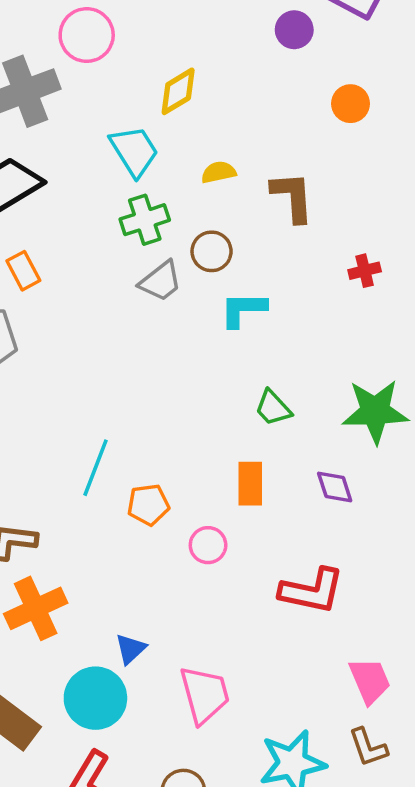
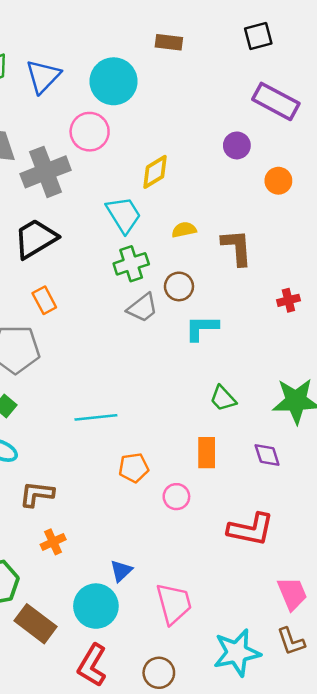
purple circle: (294, 30) -> (237, 145), moved
cyan line: (95, 468) -> (96, 417), moved, turned 63
orange cross: (36, 608) -> (53, 542), size x0.6

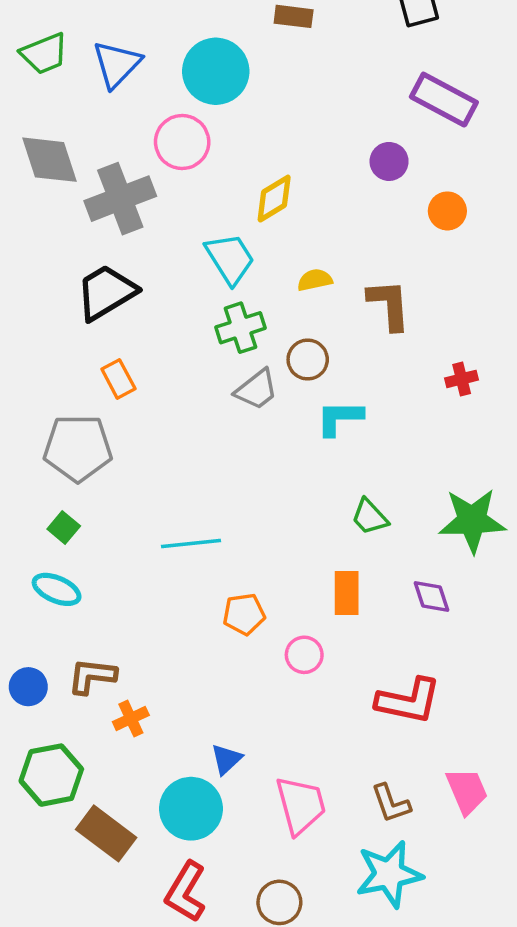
brown L-shape: (37, 494) -> (92, 676), moved
brown L-shape: (291, 641) -> (391, 803), moved

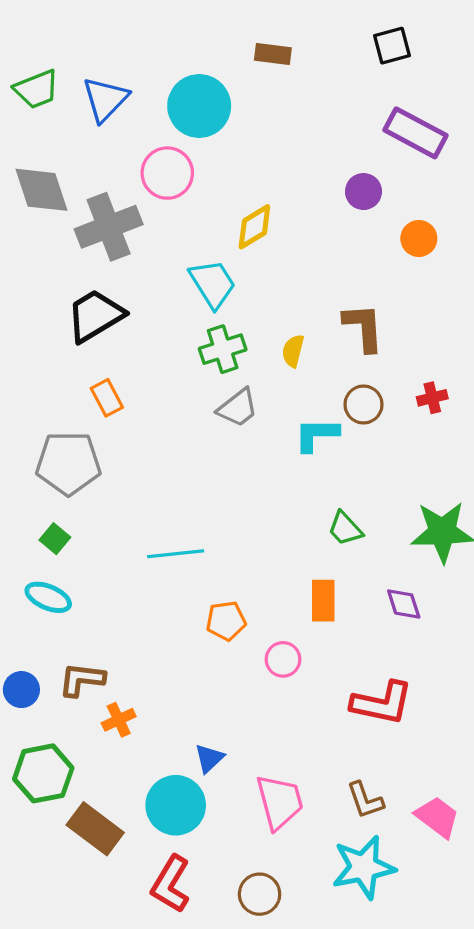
yellow semicircle: (315, 280) -> (293, 351), moved, turned -64
brown circle: (308, 360) -> (363, 404), moved
pink trapezoid: (467, 791) -> (437, 817), moved, turned -30

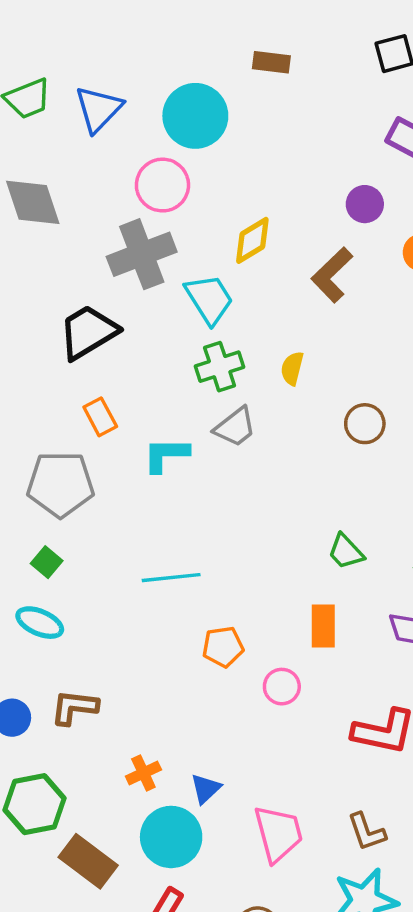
gray cross: (109, 227) -> (142, 254), moved
brown L-shape: (363, 327) -> (332, 275), moved, turned -130
cyan L-shape: (317, 435) -> (166, 455), moved
orange cross: (119, 720) -> (143, 773), moved

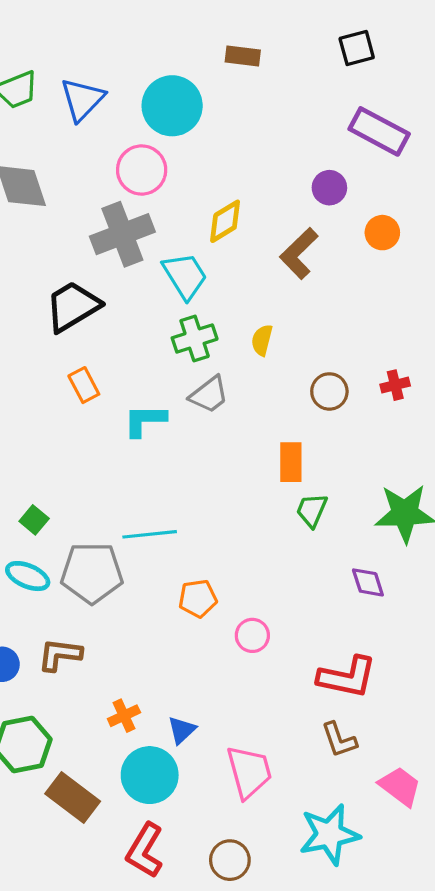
gray pentagon: (60, 484) -> (92, 573), moved
green trapezoid: (346, 552) -> (312, 510), turned 66
orange rectangle: (323, 626) -> (291, 462), moved
brown L-shape: (367, 832) -> (339, 740), moved

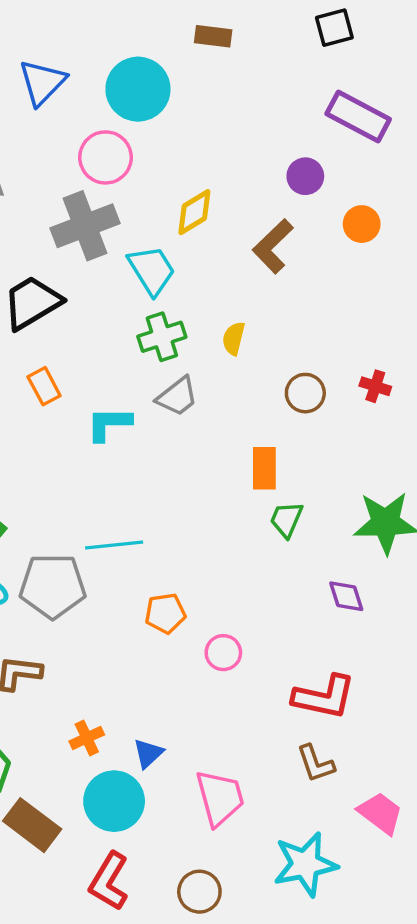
red cross: (395, 385) -> (375, 386), turned 32

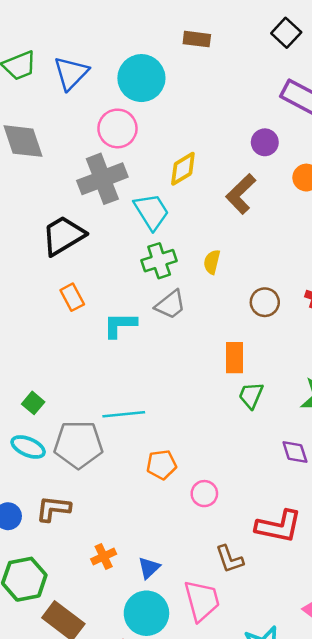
black square: (334, 28) -> (286, 33), turned -32
brown L-shape: (316, 764) -> (230, 559), moved
cyan circle: (114, 801) -> (146, 613), moved

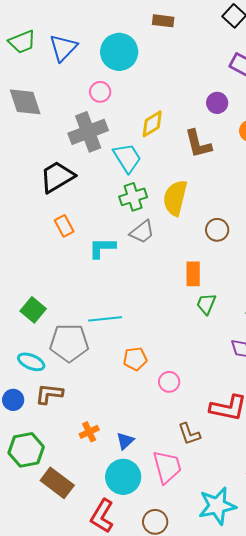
pink circle: (117, 128) -> (100, 92), size x0.7
brown L-shape: (241, 194) -> (198, 144), turned -60
yellow semicircle: (212, 262) -> (175, 198), size x1.8
green square: (33, 403) -> (33, 310), size x1.4
cyan ellipse: (28, 447) -> (31, 362), moved

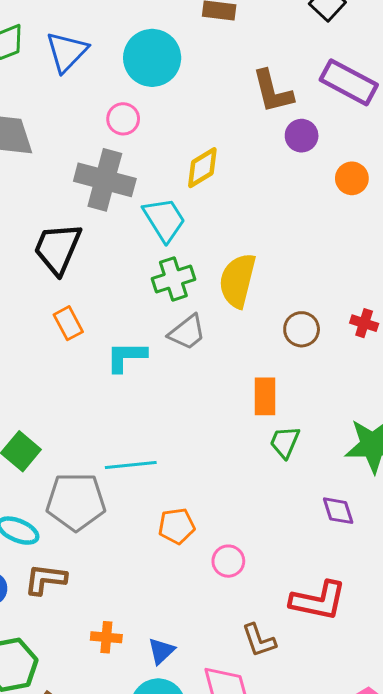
gray cross: (88, 132) -> (105, 180), turned 36
brown L-shape: (198, 144) -> (273, 91), moved
black trapezoid: (57, 177) -> (58, 248), turned -36
orange cross: (89, 432) -> (106, 637), turned 30

